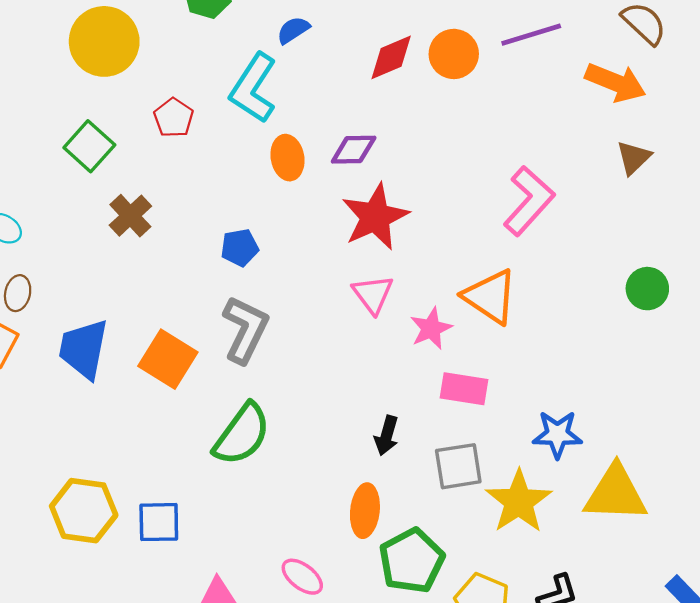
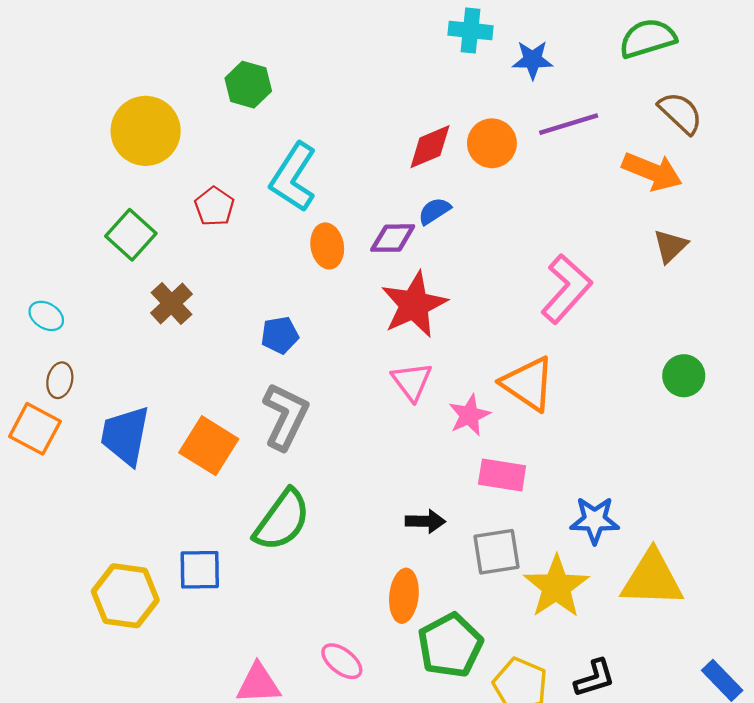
blue semicircle: (293, 30) -> (434, 211), moved
black arrow: (387, 435) -> (425, 521), turned -105
blue square: (159, 522) -> (200, 570), moved

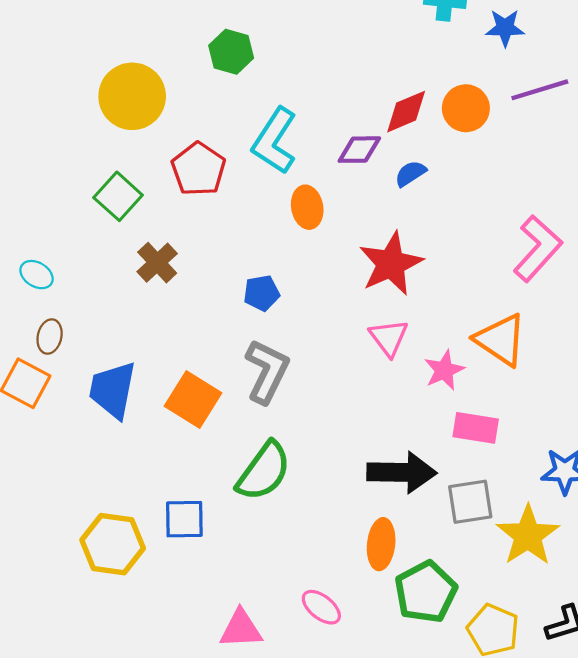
red pentagon: (214, 206) -> (198, 169), size x1.4
purple diamond: (393, 238) -> (359, 150), moved
black arrow: (425, 521) -> (402, 472), size x1.8

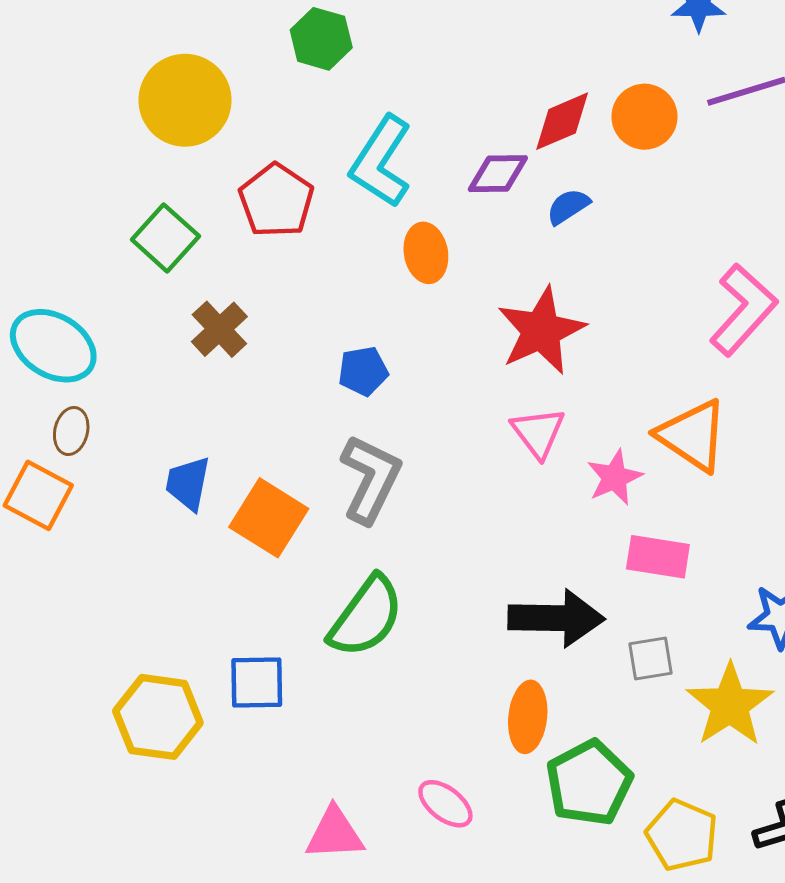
cyan ellipse: (37, 275) -> (53, 346), size x1.8
blue trapezoid: (113, 390) -> (188, 483), moved, size x0.7
gray square: (470, 502) -> (650, 659), size x0.7

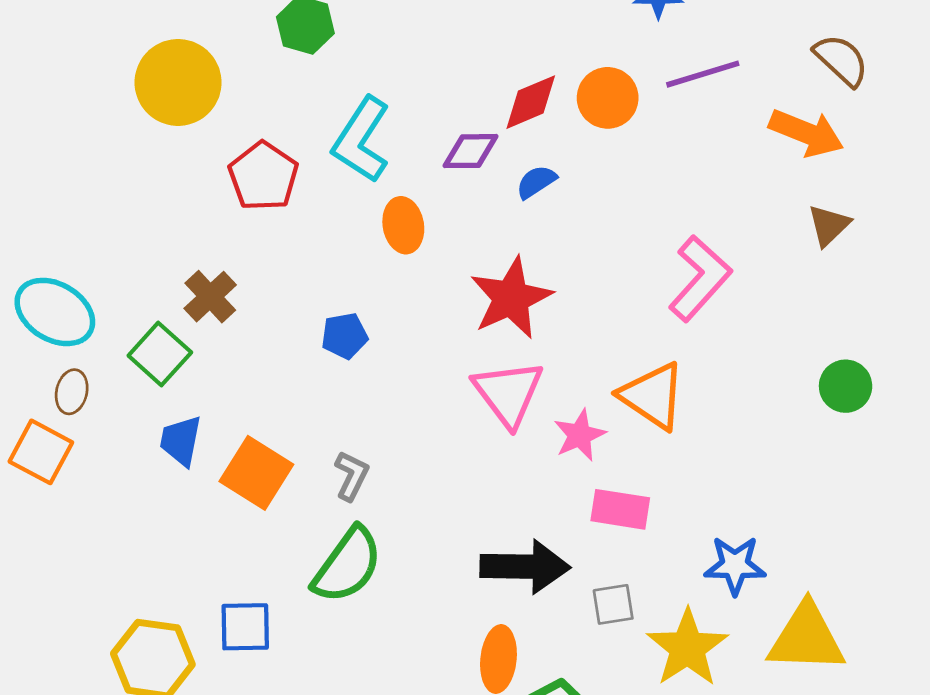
green square: (165, 238) -> (160, 354), moved
pink triangle: (538, 433) -> (508, 393), size x1.4
gray L-shape: (371, 479) -> (352, 476), moved, size x0.6

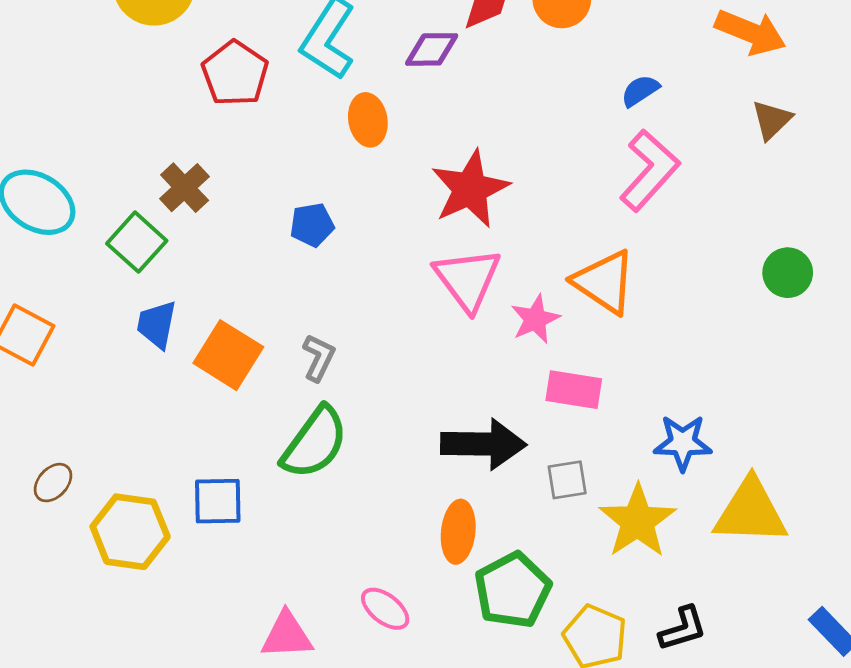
blue semicircle: (536, 182) -> (640, 91), moved
brown ellipse: (72, 392) -> (53, 483), moved, turned 30

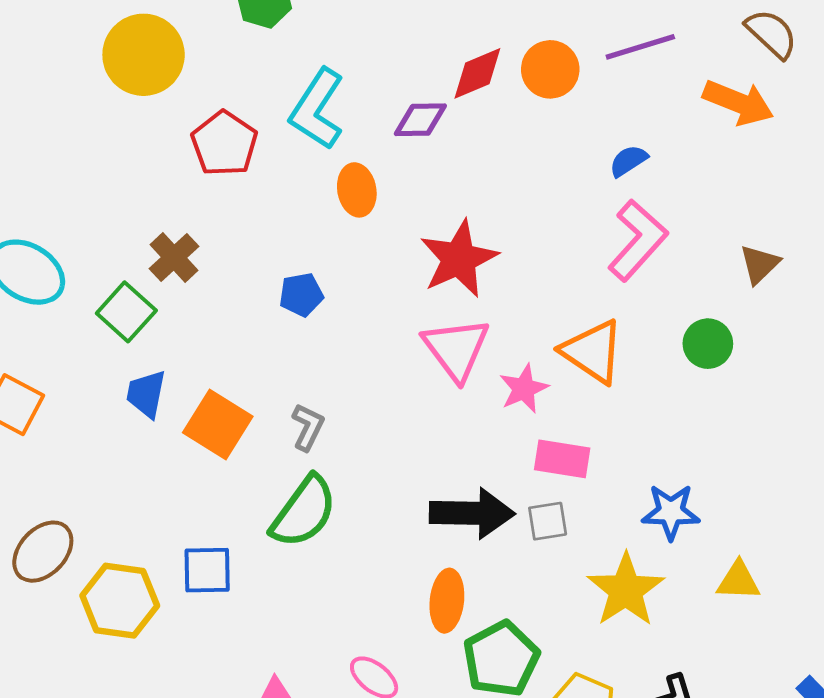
brown triangle: (772, 120) -> (760, 264), moved
green circle: (788, 273) -> (708, 344), moved
gray square: (567, 480) -> (548, 521), moved
brown ellipse: (53, 483) -> (43, 552), size x1.6
yellow triangle: (750, 512) -> (738, 581), size x0.6

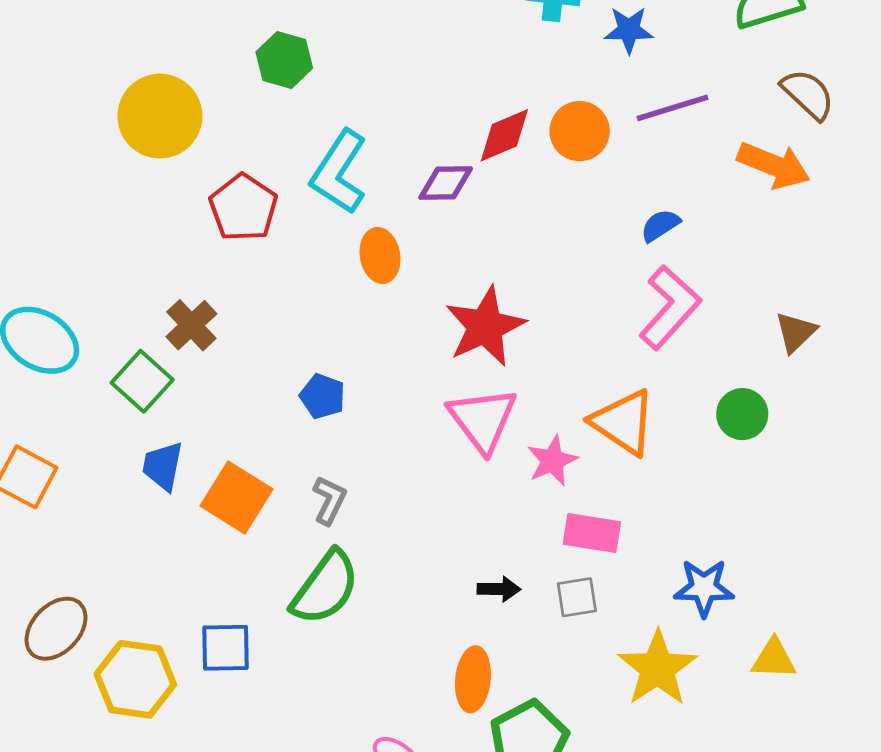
blue pentagon: (301, 295) -> (323, 396), moved, turned 30
black arrow: (472, 513) -> (499, 589), size x0.5

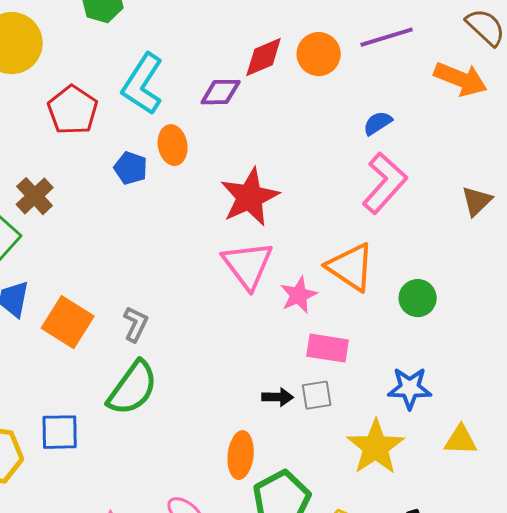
blue pentagon: (323, 396) -> (131, 168), moved
green circle: (742, 414) -> (418, 298), moved
black arrow: (499, 589) -> (278, 397), moved

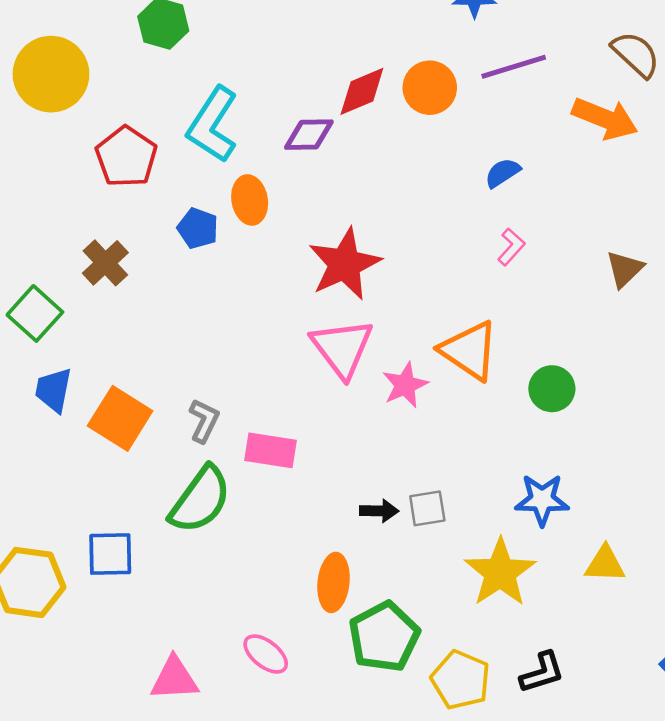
pink L-shape: (385, 183) -> (511, 247), size x0.5
brown cross: (35, 196) -> (105, 263), moved
pink rectangle: (328, 348) -> (271, 450), moved

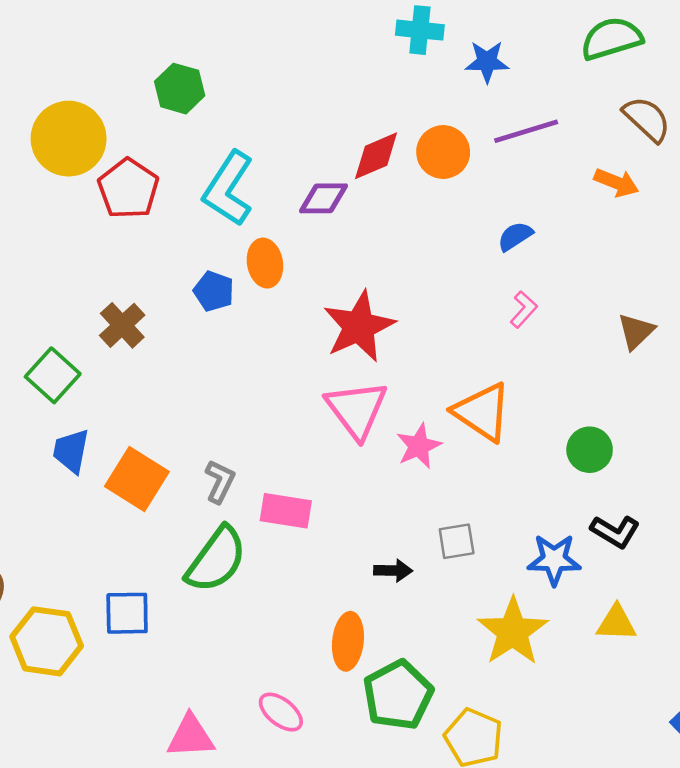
orange arrow: (605, 119) -> (616, 183), size x0.7
red pentagon: (126, 157) -> (128, 189), moved
green circle: (552, 389) -> (590, 450), moved
gray square: (427, 508) -> (457, 541), moved
black L-shape: (542, 673) -> (615, 531), moved, turned 48

